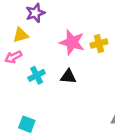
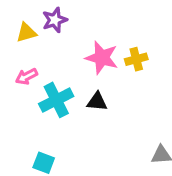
yellow triangle: (21, 35) -> (26, 33), moved
cyan cross: (37, 75) -> (56, 100), size x1.5

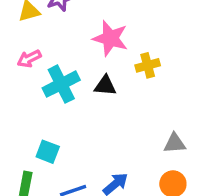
yellow cross: (136, 59) -> (148, 65), moved

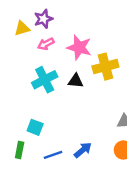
pink arrow: (29, 59) -> (46, 44), moved
yellow cross: (148, 65) -> (105, 67), size x1.5

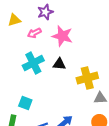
purple star: (43, 19) -> (45, 12), moved
yellow cross: (105, 67) -> (87, 78), moved

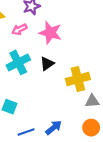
black triangle: (59, 64) -> (47, 64), turned -40

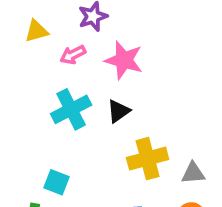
yellow cross: (78, 79) -> (148, 159), moved

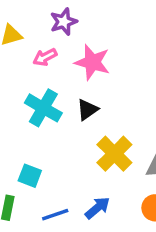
cyan cross: (71, 109) -> (43, 108), turned -33
yellow cross: (148, 159) -> (114, 154), turned -30

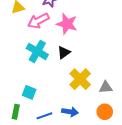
pink arrow: (45, 57) -> (38, 21), size x1.5
blue arrow: (97, 208) -> (70, 112), turned 49

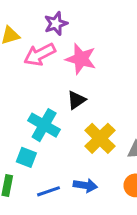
cyan cross: (37, 51) -> (44, 125), moved

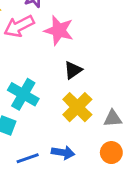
black triangle: (76, 100) -> (73, 70), moved

